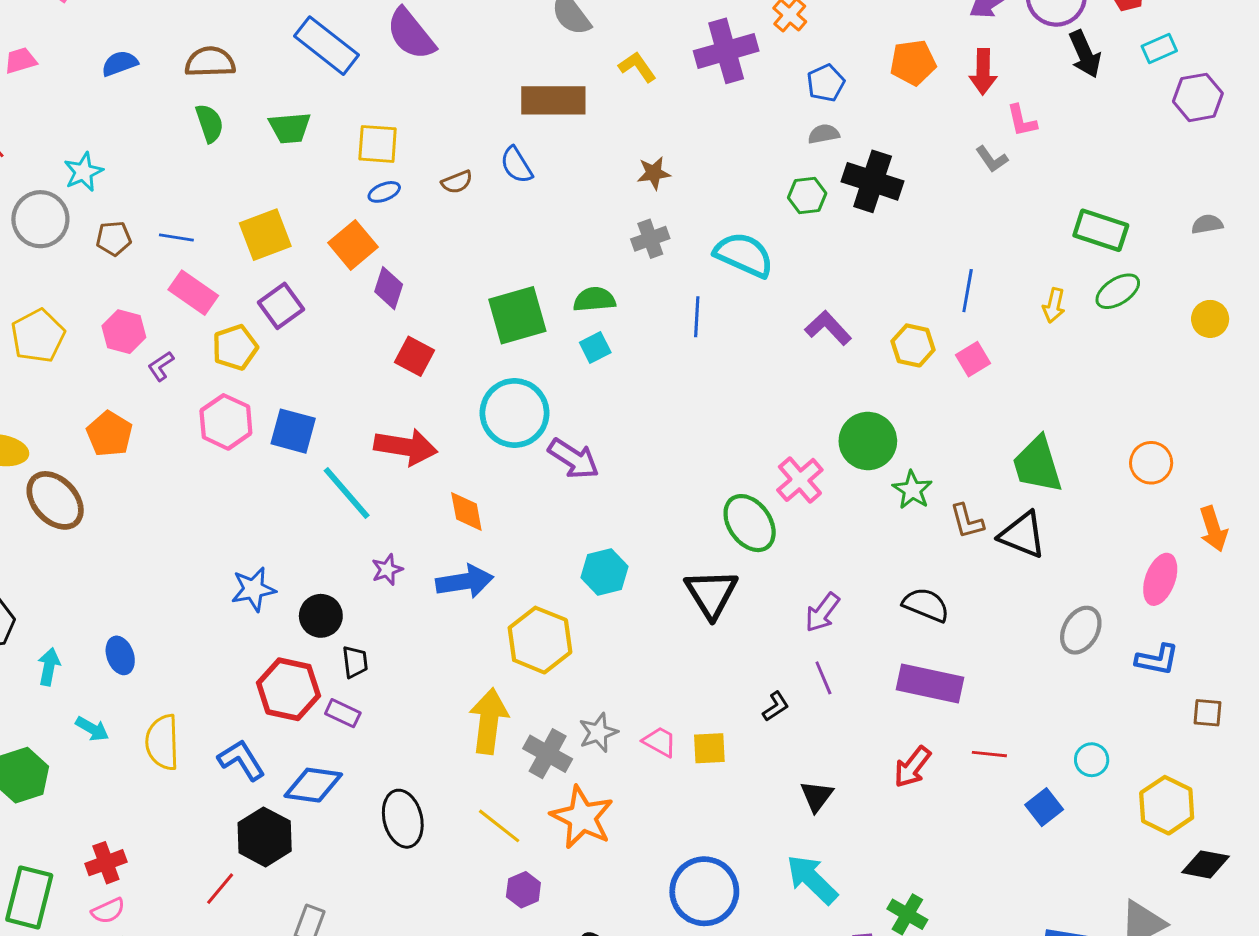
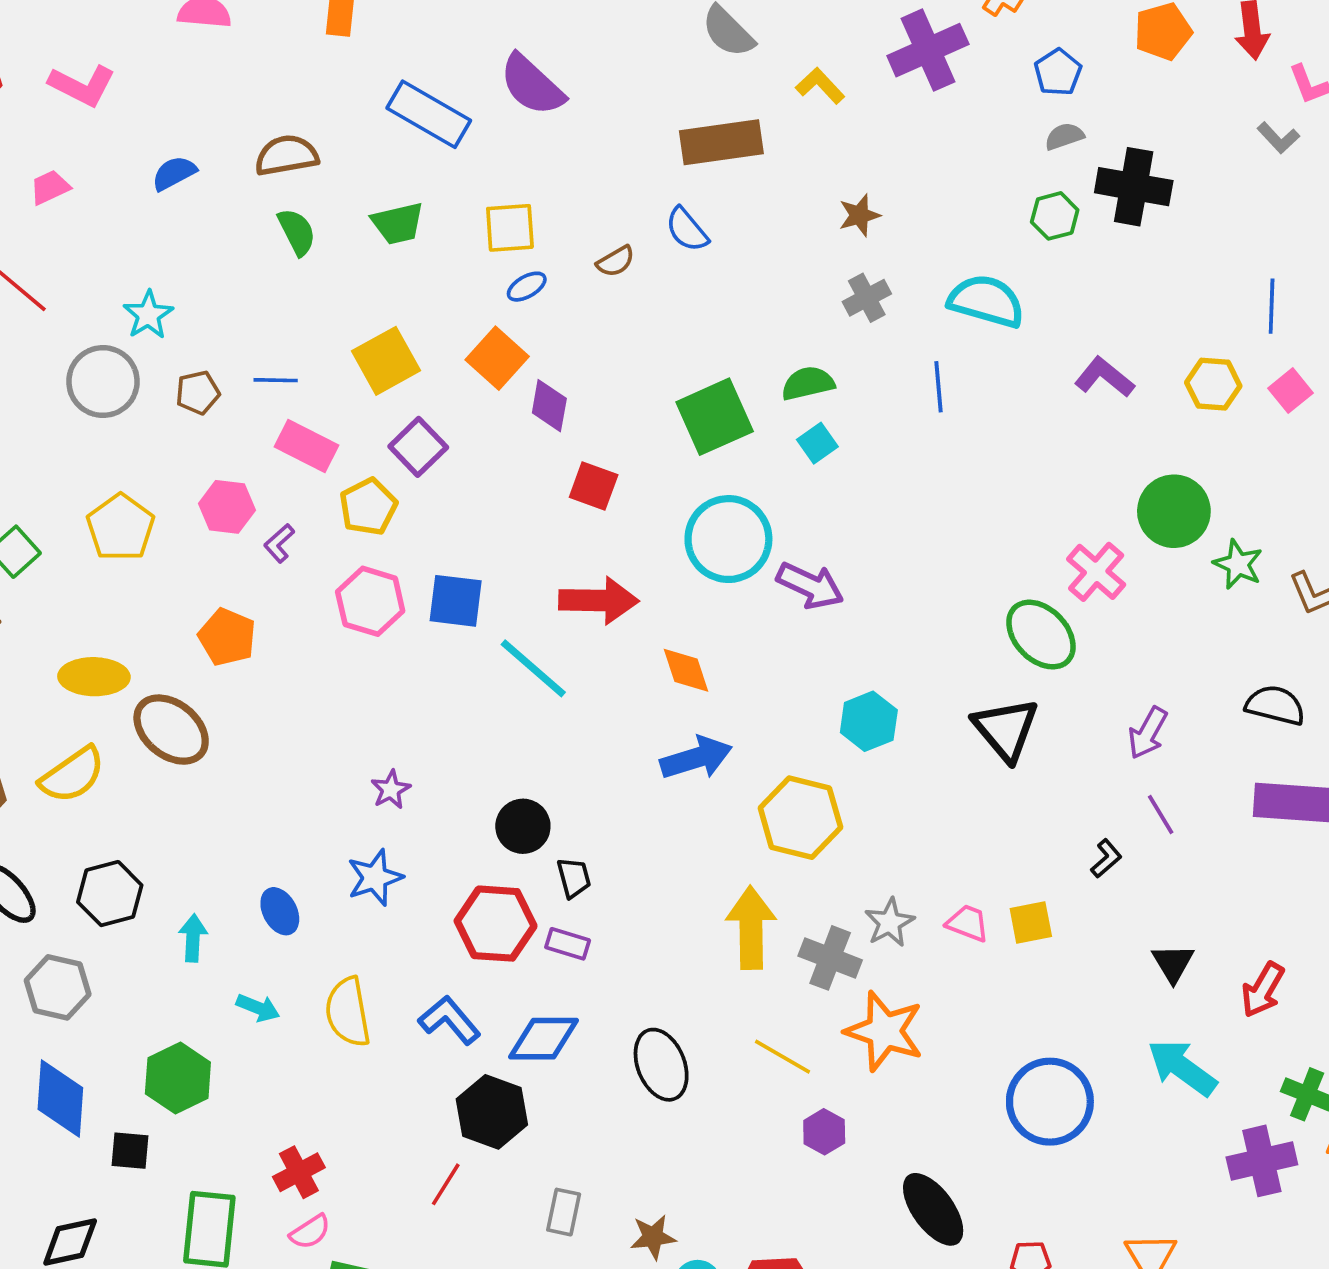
purple star: (387, 570) -> (391, 790), moved
blue star: (253, 589) -> (375, 878), moved
red arrow: (912, 767) -> (1263, 990), moved

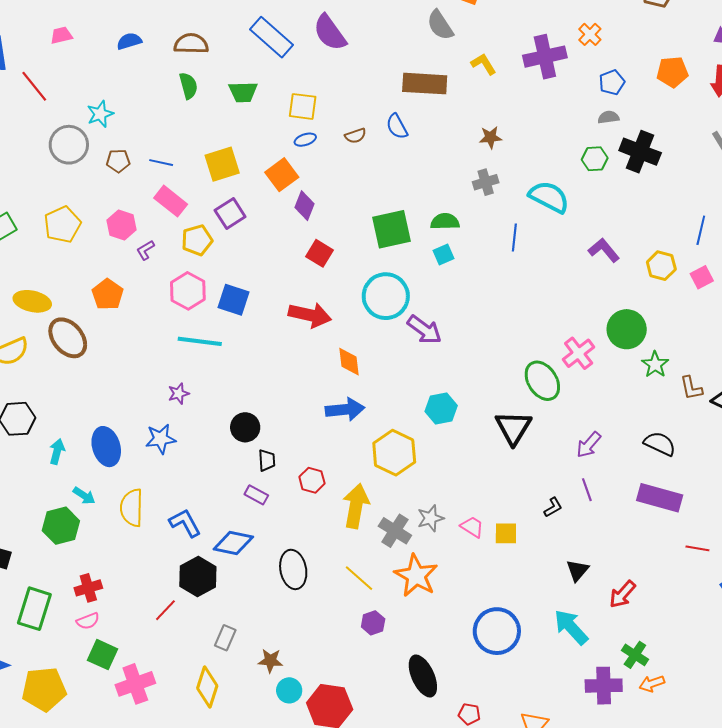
cyan line: (533, 668) -> (200, 341), moved, turned -45
blue ellipse: (280, 911) -> (106, 447), size x1.5
red hexagon: (496, 924) -> (312, 480), moved, size x0.6
green hexagon: (178, 1078) -> (61, 526), moved

